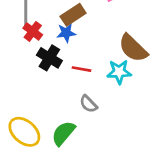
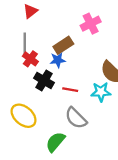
gray semicircle: (88, 104) -> (76, 118), size x1.5
yellow ellipse: (24, 132) -> (24, 116), moved

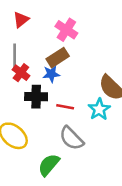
pink cross: (91, 24) -> (66, 30), moved, turned -30
black cross: (44, 80) -> (36, 97), turned -30
cyan star: (101, 92) -> (99, 109), turned -30

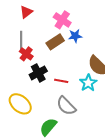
blue star: (51, 74) -> (75, 36), moved
black cross: (36, 97) -> (38, 73), turned -30

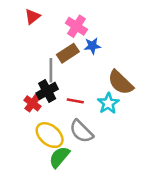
gray line: (21, 41) -> (51, 70), moved
red cross: (26, 54) -> (32, 103), moved
yellow ellipse: (20, 104) -> (50, 135), moved

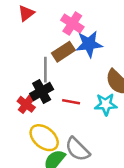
blue star: (92, 46) -> (89, 44), size x1.5
cyan star: (108, 103) -> (106, 104), turned 30
gray semicircle: (81, 131) -> (77, 149), moved

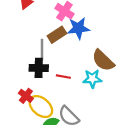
black cross: (42, 91) -> (39, 68), turned 30
red cross: (26, 104) -> (26, 96), moved

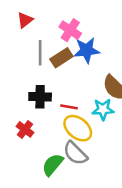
gray line: (42, 50) -> (40, 53), moved
yellow ellipse: (41, 107) -> (78, 128), moved

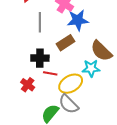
brown rectangle: (61, 58) -> (66, 43), moved
red line: (69, 107) -> (50, 73), moved
yellow ellipse: (78, 128) -> (71, 84), turned -70

